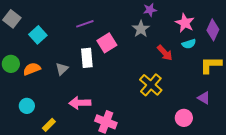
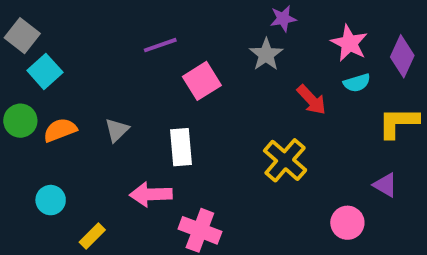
cyan square: (38, 35) -> (45, 71), moved
white rectangle: (87, 58) -> (181, 147), moved

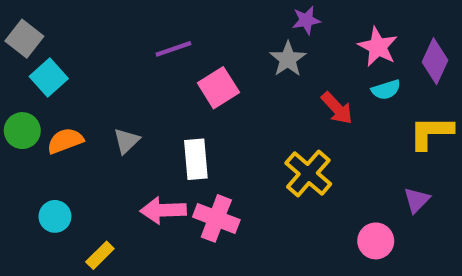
purple triangle: (385, 185) -> (417, 200), turned 44
pink cross: (200, 230) -> (216, 218), moved

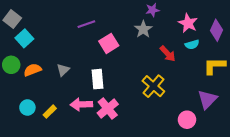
purple triangle: (417, 200) -> (207, 99), size x1.5
pink cross: (216, 218) -> (108, 109), turned 30
yellow rectangle: (100, 255) -> (50, 112), moved

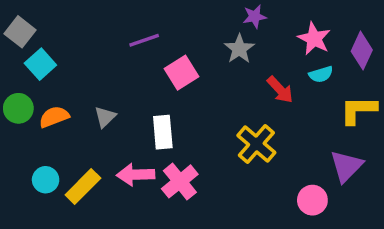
yellow rectangle: (50, 112) -> (83, 187), size x1.5

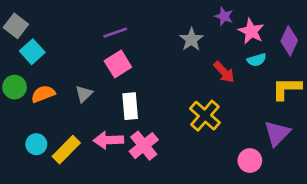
purple star: (255, 17) -> (224, 16), moved, turned 30
pink square: (182, 73) -> (118, 64), moved

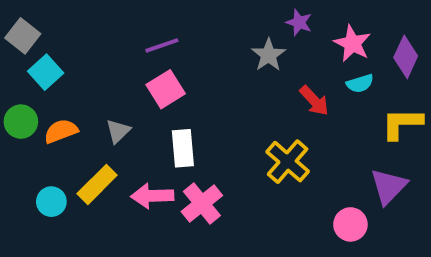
purple star: (224, 16) -> (299, 23), moved
yellow rectangle: (66, 150) -> (97, 184), moved

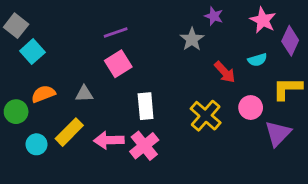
pink star: (352, 43) -> (263, 20), moved
green circle: (21, 122) -> (16, 112), moved
gray triangle: (118, 131) -> (84, 94), turned 42
white rectangle: (183, 148) -> (146, 106), moved
pink circle: (350, 224) -> (251, 108), moved

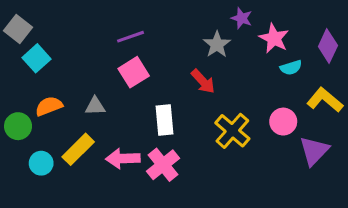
pink star: (263, 20) -> (274, 38), moved
red arrow: (225, 72) -> (203, 81), moved
yellow L-shape: (287, 88) -> (325, 100), turned 40

